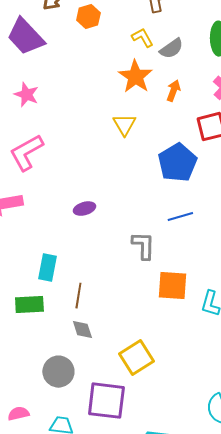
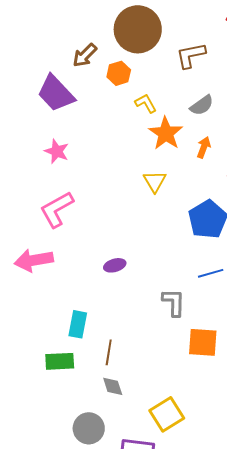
yellow L-shape: (142, 38) -> (146, 103), moved

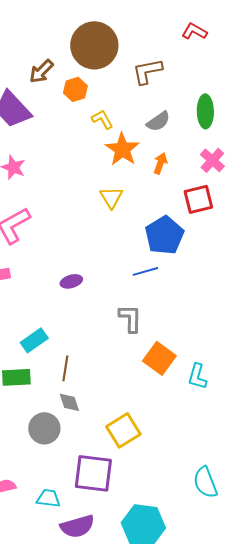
blue line: (211, 273) -> (145, 271), moved
cyan rectangle: (78, 324) -> (34, 340), turned 44
orange square: (203, 342) -> (159, 358), turned 32
gray circle: (89, 428) -> (44, 428), moved

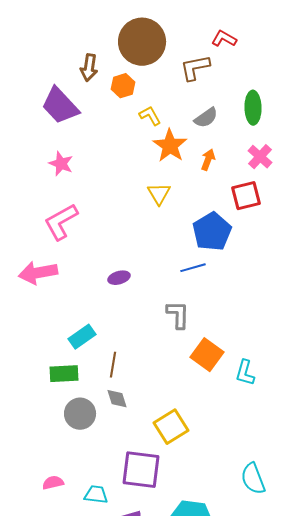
red L-shape: (194, 31) -> (224, 39), moved
brown arrow: (41, 71) -> (89, 68), turned -36
gray circle: (44, 428) -> (80, 414), moved

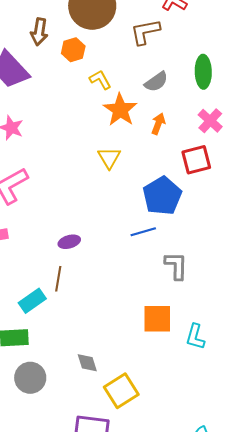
gray L-shape: (178, 315) -> (176, 266), moved
orange square: (207, 355) -> (157, 319), turned -36
brown line: (113, 365) -> (58, 279), moved
gray diamond: (117, 399) -> (87, 363), moved

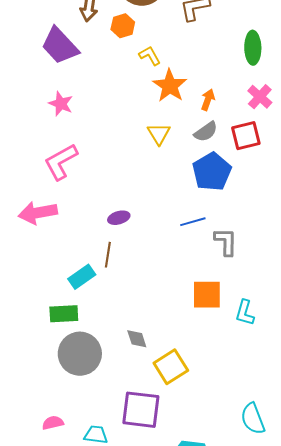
gray semicircle: (156, 82) -> (206, 132), moved
blue line: (143, 232) -> (193, 222), moved
gray circle: (30, 378) -> (80, 354), size x1.4

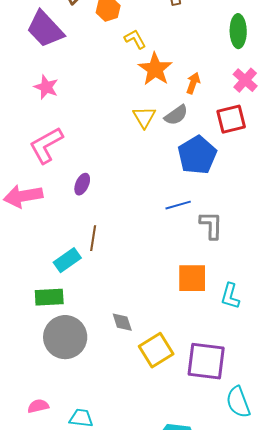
gray semicircle: (206, 132) -> (176, 115), moved
purple ellipse: (119, 218) -> (82, 184), moved, turned -50
purple square: (141, 410) -> (206, 361), moved

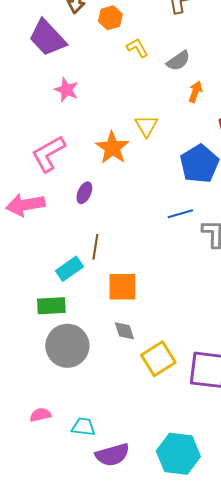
orange star: (155, 69) -> (112, 148), moved
pink star: (46, 87) -> (66, 90), moved
gray semicircle: (176, 115) -> (178, 61), moved
orange square: (192, 278) -> (122, 287), moved

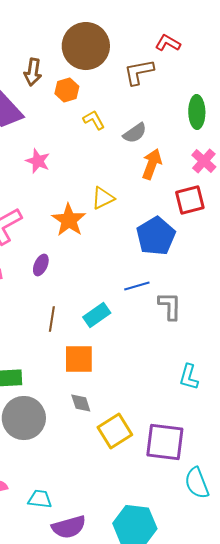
pink star: (66, 90) -> (38, 161), moved
orange arrow: (195, 92) -> (152, 164), size x1.4
yellow triangle: (146, 126) -> (103, 198), turned 35
cyan rectangle: (69, 269) -> (97, 315), moved

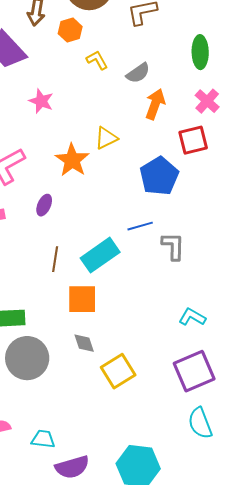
cyan rectangle: (97, 315) -> (100, 255), size x1.4
cyan L-shape: (189, 377) -> (192, 317), turned 104
purple square: (165, 442) -> (194, 371), moved, turned -30

